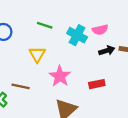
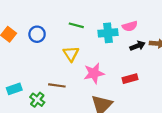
cyan cross: (77, 35) -> (108, 33), turned -30
pink star: (60, 76) -> (94, 73), turned 30

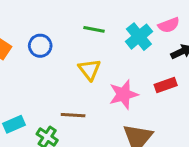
cyan cross: (108, 33) -> (139, 37), turned -30
red rectangle: (130, 79) -> (166, 85), moved

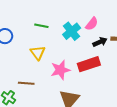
pink semicircle: (169, 25) -> (92, 24), turned -32
red rectangle: (166, 85) -> (89, 64), size x1.5

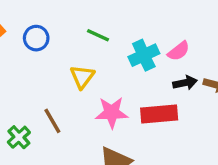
brown line: (26, 83) -> (52, 121), turned 42

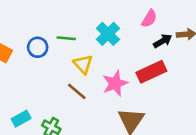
green line: (98, 35) -> (66, 38), moved
cyan cross: (144, 55) -> (108, 34), moved
brown line: (52, 121) -> (77, 91), moved

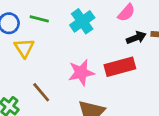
yellow triangle: (83, 64) -> (24, 48), moved
brown line: (77, 91) -> (41, 92), moved

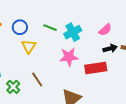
green line: (39, 19) -> (50, 28), moved
pink star: (81, 73) -> (69, 57), moved

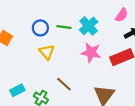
blue circle: (20, 27) -> (40, 28), moved
pink star: (69, 57) -> (91, 53), turned 30

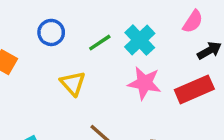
green line: (64, 27) -> (100, 43), turned -40
blue circle: (40, 28) -> (51, 32), moved

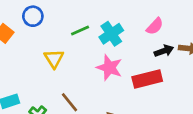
blue circle: (51, 32) -> (33, 16), moved

